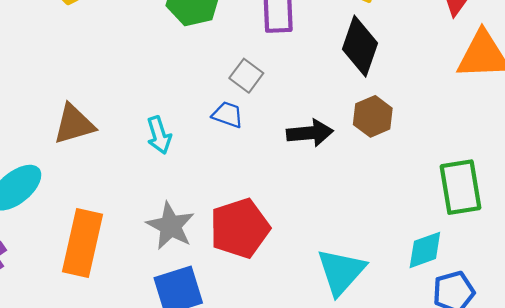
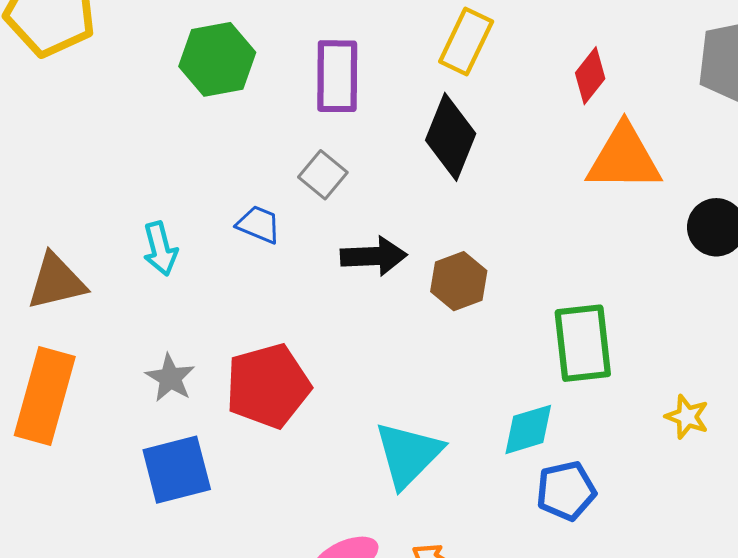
gray square: (246, 76) -> (323, 175), moved
brown hexagon: (373, 116) -> (459, 281), moved
brown triangle: (74, 124) -> (56, 282), moved
gray star: (170, 226) -> (170, 378), size x0.7

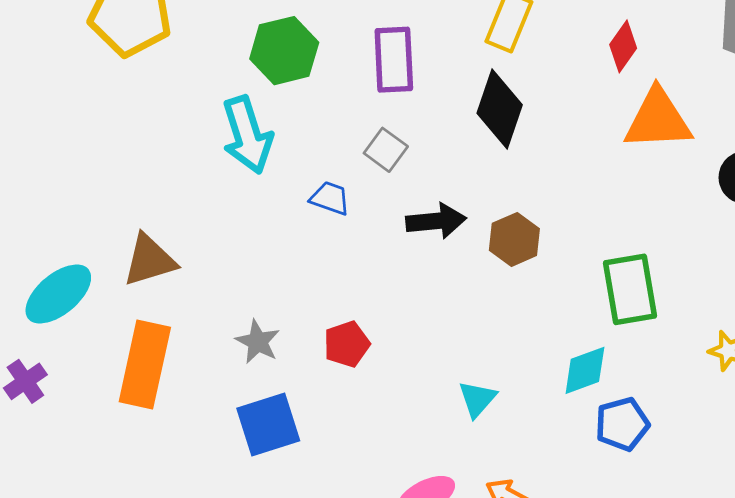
cyan arrow: (160, 249) -> (247, 135), moved, size x1.6
red pentagon: (268, 386) -> (347, 344), size x0.6
cyan triangle: (408, 454) -> (477, 399), size x0.6

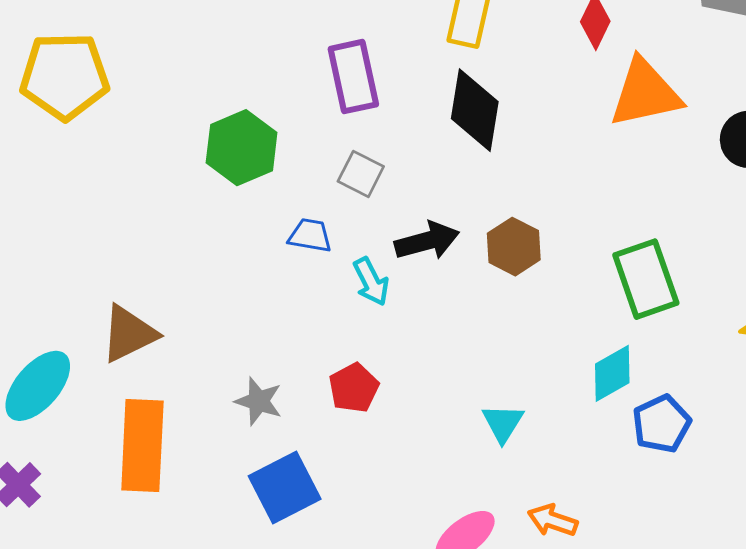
green hexagon: (284, 51) -> (242, 148), moved
cyan arrow: (247, 135) -> (371, 282), moved, size x0.6

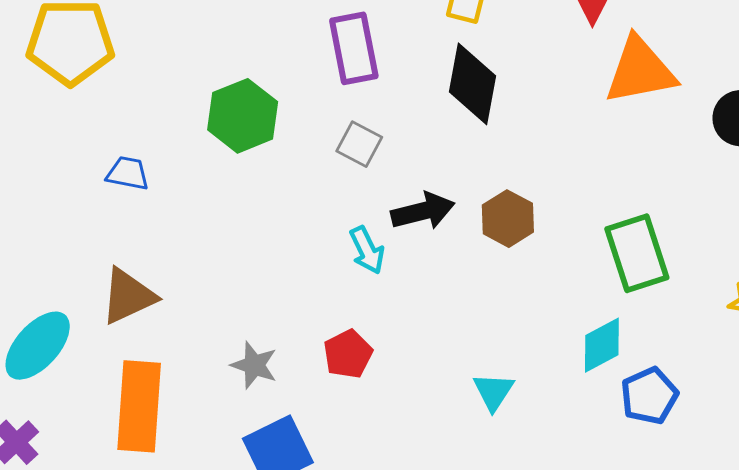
blue trapezoid: (310, 235) -> (128, 173), moved

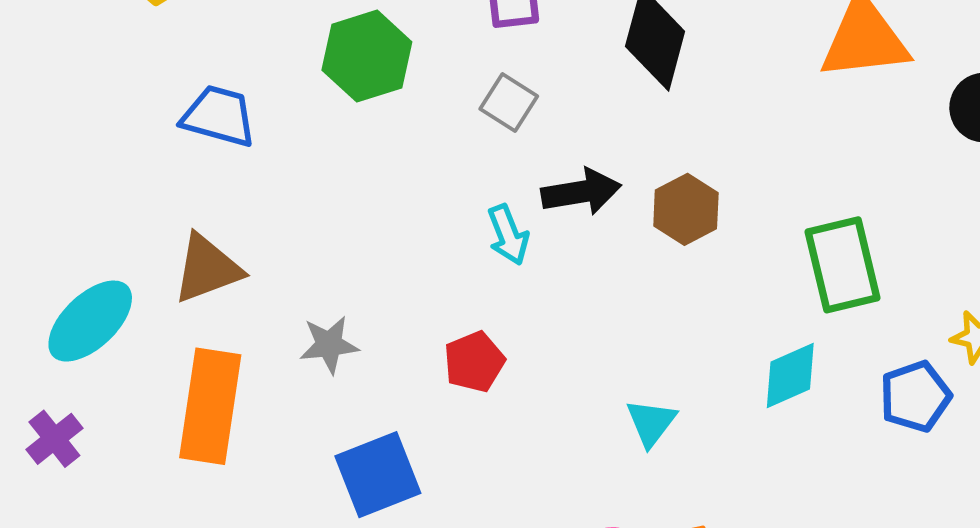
blue trapezoid: (128, 173) -> (219, 116), size x1.4
gray star: (254, 365) -> (329, 345), moved, turned -30
blue pentagon: (649, 396) -> (915, 396), moved

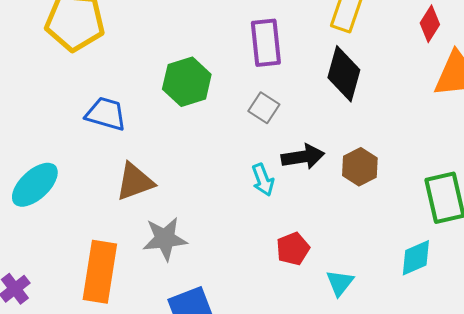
brown triangle: (207, 269) -> (135, 182), moved
cyan ellipse: (90, 321) -> (35, 185), moved
gray star: (329, 345) -> (165, 239), size x1.4
red pentagon: (474, 362) -> (293, 249), moved

